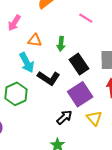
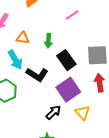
pink line: (86, 18) -> (72, 15), turned -64

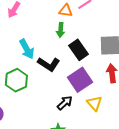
orange triangle: (23, 38) -> (66, 11), moved

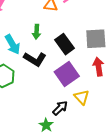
green arrow: (61, 30) -> (36, 32), moved
black arrow: (65, 103) -> (60, 108), moved

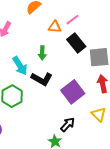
black rectangle: (64, 44) -> (76, 43), moved
yellow triangle: (82, 97) -> (99, 114), moved

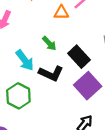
black rectangle: (76, 43) -> (79, 57), moved
green arrow: (42, 53) -> (49, 43), turned -40

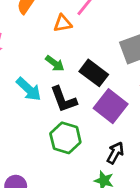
black L-shape: (51, 73) -> (63, 99), turned 55
green hexagon: (18, 96) -> (65, 138), moved

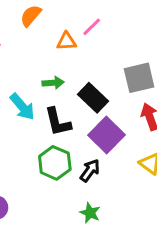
green arrow: (55, 63) -> (53, 83), turned -48
black arrow: (115, 153) -> (90, 170), moved

